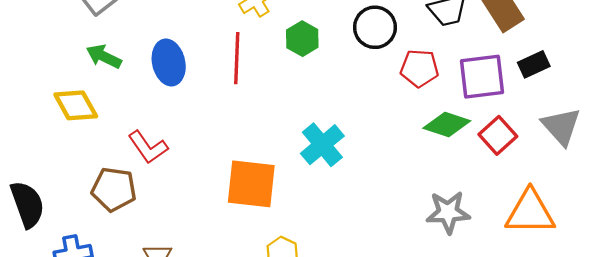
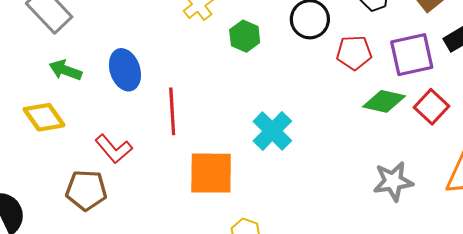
red line: (237, 58) -> (172, 111), moved

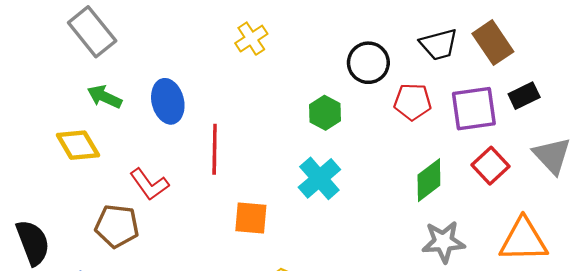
green hexagon: (245, 36) -> (325, 113), moved
green diamond: (384, 101) -> (429, 180), moved, turned -54
orange square: (211, 173) -> (251, 218), size x0.7

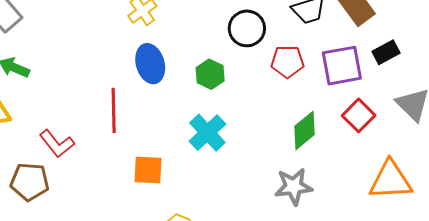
blue ellipse: (168, 101) -> (150, 64), moved
gray star: (443, 242) -> (294, 186), moved

